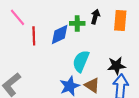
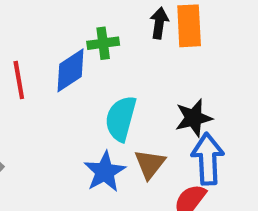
black arrow: (95, 17) -> (159, 23), moved
brown triangle: (92, 85) -> (150, 164), turned 42

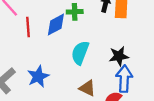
brown triangle: (150, 164) -> (87, 88), moved, turned -48
blue star: (105, 172) -> (38, 76), moved

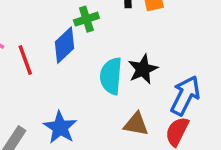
black star: (119, 56) -> (143, 69), moved
blue arrow: (124, 79) -> (185, 95), turned 40

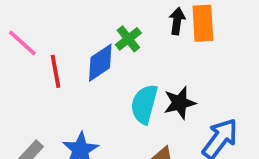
green cross: (86, 19) -> (128, 39), turned -30

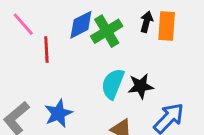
green cross: (128, 39) -> (107, 31), size x1.5
blue diamond: (100, 63) -> (81, 25), moved

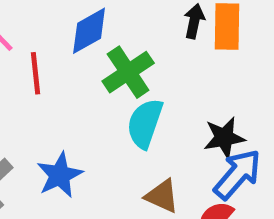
green cross: (107, 31) -> (128, 72), moved
black star: (141, 86) -> (224, 138), moved

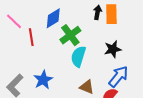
black star: (224, 138) -> (113, 49), moved

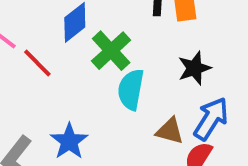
red line: (31, 37) -> (37, 63), turned -30
brown triangle: (87, 87) -> (170, 131), moved

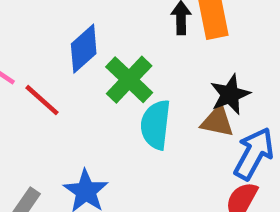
brown triangle: (170, 131) -> (217, 121), moved

